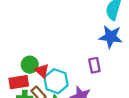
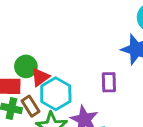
red triangle: (42, 71) -> (40, 77), turned 32

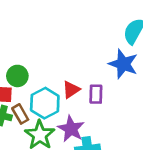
red triangle: (40, 77) -> (71, 90), moved

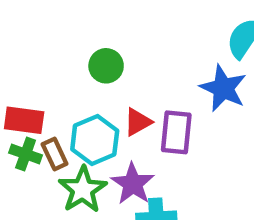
green circle: (17, 76) -> (106, 66), moved
purple rectangle: (96, 94) -> (176, 132), size x1.4

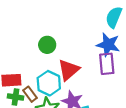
red triangle: (138, 122) -> (69, 70), size x1.5
purple rectangle: (176, 132) -> (107, 64), moved

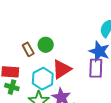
brown rectangle: (30, 94) -> (28, 49), moved

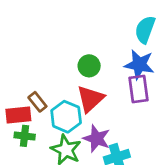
green circle: (46, 45) -> (89, 66), moved
brown rectangle: (28, 49) -> (37, 102), moved

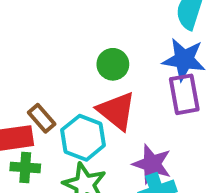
red triangle: (90, 99) -> (117, 111), turned -36
purple star: (97, 139) -> (152, 164), moved

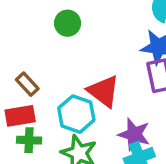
green circle: (113, 64) -> (68, 23), moved
brown rectangle: (42, 118) -> (27, 84), moved

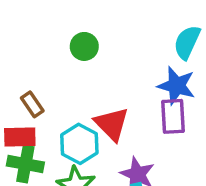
green cross: (29, 140) -> (25, 164), size x1.4

